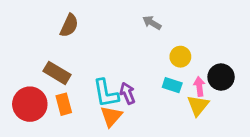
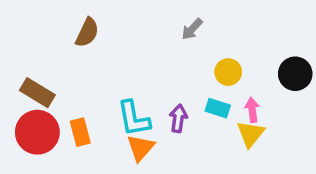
gray arrow: (152, 23) -> (192, 29), turned -78
brown rectangle: (57, 73) -> (37, 93), moved
black circle: (221, 77) -> (295, 74), moved
purple arrow: (127, 93) -> (178, 118), moved, turned 30

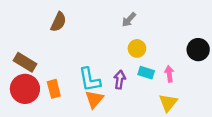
yellow circle: (228, 72) -> (137, 48), moved
yellow triangle: (251, 134) -> (168, 103), moved

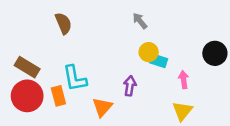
gray arrow: (129, 20) -> (140, 21), turned 98
brown semicircle: (58, 22) -> (63, 23), turned -48
cyan rectangle: (146, 73) -> (159, 61), moved
cyan L-shape: (90, 80) -> (75, 78), moved

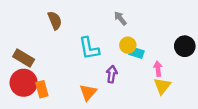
cyan L-shape: (75, 78) -> (89, 48), moved
orange rectangle: (58, 96) -> (42, 89), moved
yellow triangle: (182, 111) -> (162, 86), moved

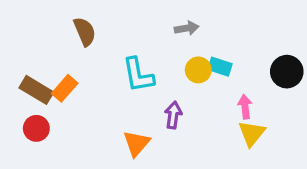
gray arrow: (120, 18) -> (187, 28), turned 120
cyan rectangle: (136, 53) -> (220, 67), moved
red circle: (24, 83) -> (36, 128), size x0.6
orange rectangle: (42, 89) -> (65, 88), moved, turned 56

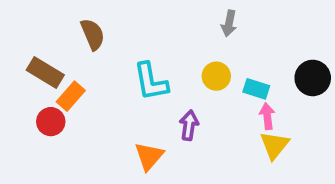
gray arrow: (187, 28) -> (229, 23), moved, turned 110
cyan rectangle: (220, 67) -> (256, 89), moved
brown rectangle: (36, 90) -> (45, 72), moved
red circle: (36, 128) -> (51, 122), moved

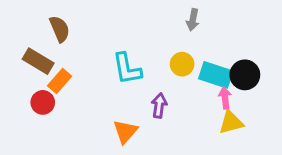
brown semicircle: (93, 34) -> (60, 29), moved
black circle: (313, 78) -> (245, 75), moved
cyan rectangle: (256, 89) -> (216, 75), size x1.5
yellow triangle: (274, 145) -> (231, 122), turned 36

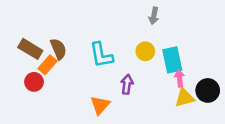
brown semicircle: (60, 29) -> (58, 49), moved
cyan rectangle: (216, 75) -> (172, 60), turned 60
black circle: (245, 75) -> (208, 90), moved

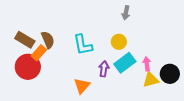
cyan rectangle: (172, 60) -> (125, 63), moved, turned 65
red circle: (34, 82) -> (28, 67), size x1.6

